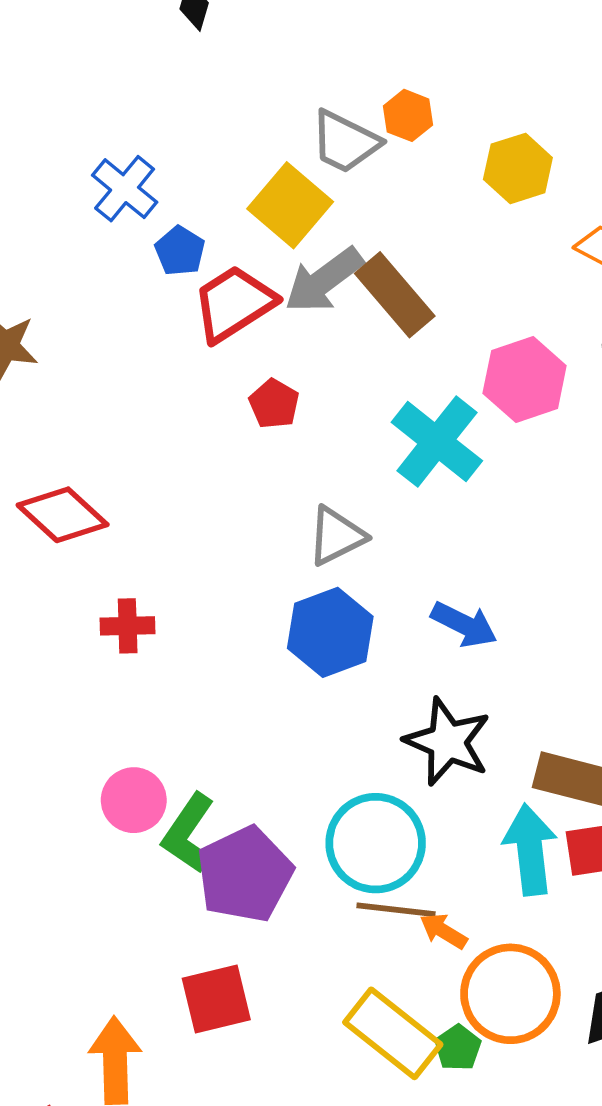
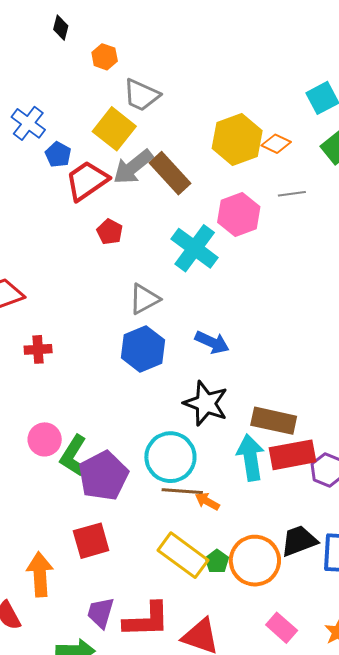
orange hexagon: (408, 115) -> (105, 57), moved
yellow hexagon: (518, 168) -> (237, 139), moved, size x1.4
orange circle: (510, 994) -> (255, 561), moved

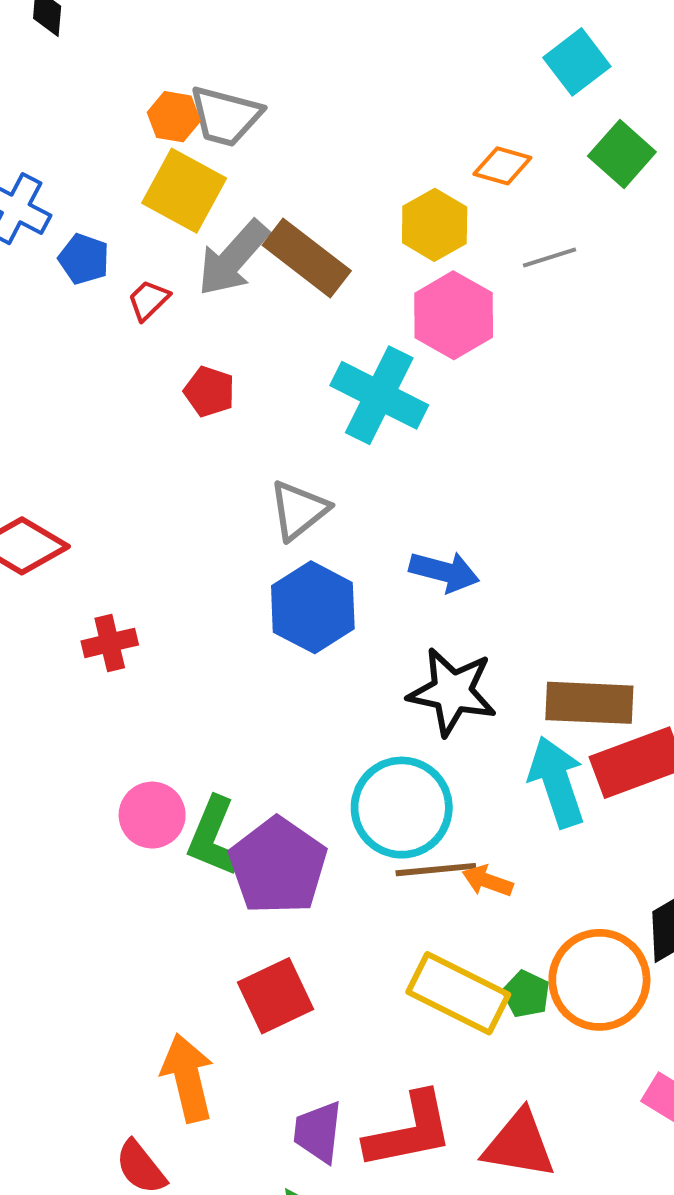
orange hexagon: (105, 57) -> (174, 117), moved
yellow hexagon: (237, 139) -> (435, 225), moved, size x0.7
red trapezoid: (87, 181) -> (148, 300), size x0.5

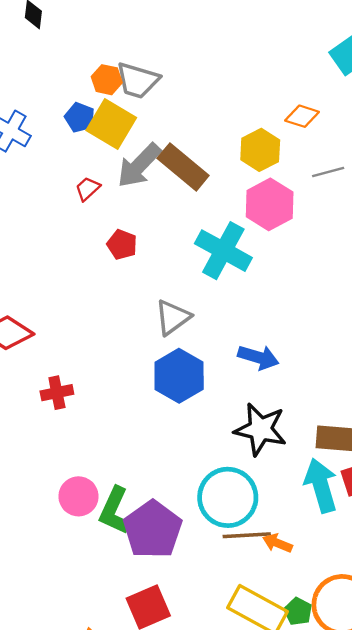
blue pentagon: (84, 259) -> (80, 117), moved

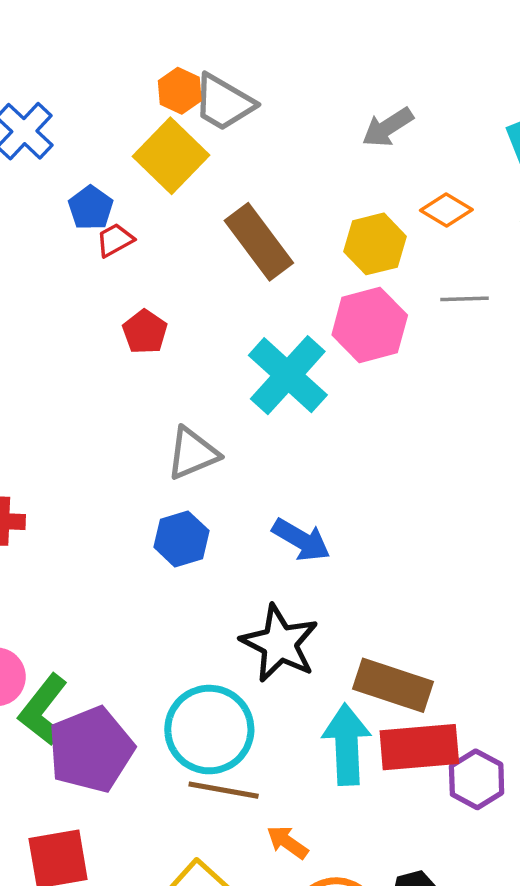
blue pentagon: (80, 117) -> (91, 208), moved
gray arrow: (139, 165) -> (388, 127), moved, size x0.7
blue hexagon: (179, 376) -> (181, 539), size x0.7
orange arrow: (277, 543) -> (287, 842), moved

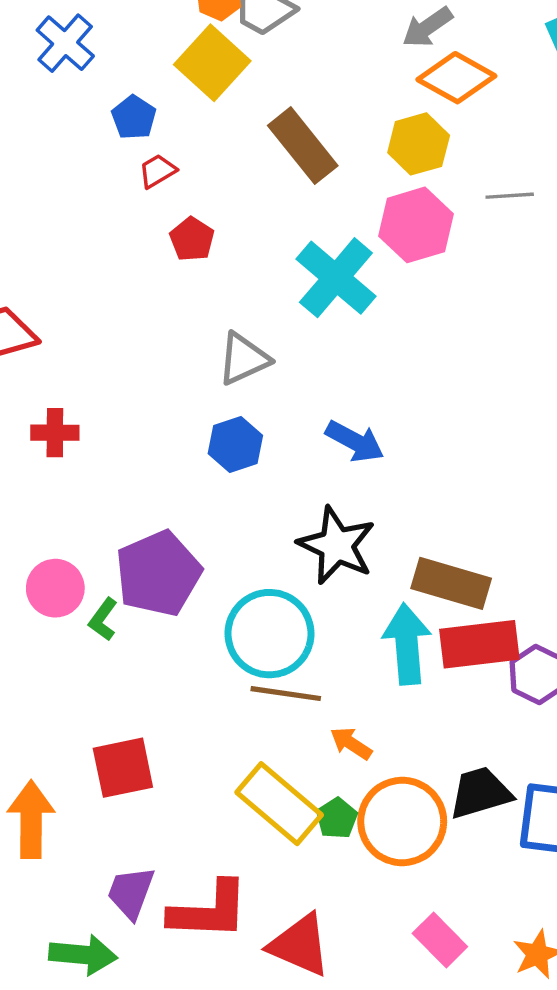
orange diamond: (446, 210) -> (456, 78), moved, size x1.5
red trapezoid: (115, 240) -> (157, 171), moved
green L-shape: (43, 710) -> (103, 619), size x0.6
purple pentagon: (91, 750) -> (158, 573), moved

